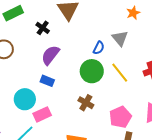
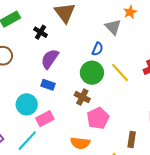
gray triangle: (120, 38) -> (113, 27), moved
brown cross: (86, 103) -> (82, 97), moved
pink pentagon: (120, 117) -> (98, 118), moved

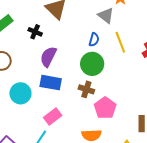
yellow line: (120, 73) -> (120, 42), moved, turned 30
blue rectangle: (48, 85) -> (51, 83), size x1.5
cyan circle: (27, 104) -> (20, 93), moved

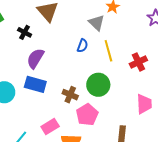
green circle: (92, 64) -> (98, 85), moved
pink rectangle: (53, 117) -> (50, 126), moved

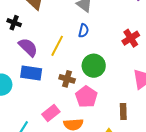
blue semicircle: (82, 46) -> (84, 31), moved
yellow line: (108, 51) -> (57, 46), moved, turned 50
purple semicircle: (35, 58) -> (28, 47), turned 110

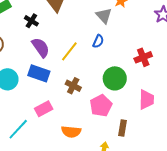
green circle: (94, 66) -> (115, 78), moved
pink pentagon: (86, 97) -> (101, 106), moved
pink rectangle: (51, 113) -> (44, 109), moved

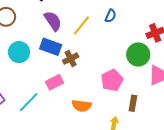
green circle: (115, 78) -> (138, 54), moved
brown cross: (73, 86) -> (71, 59), moved, turned 35

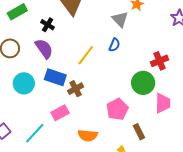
purple semicircle: (53, 21) -> (44, 49), moved
brown rectangle: (133, 103) -> (139, 132), turned -35

